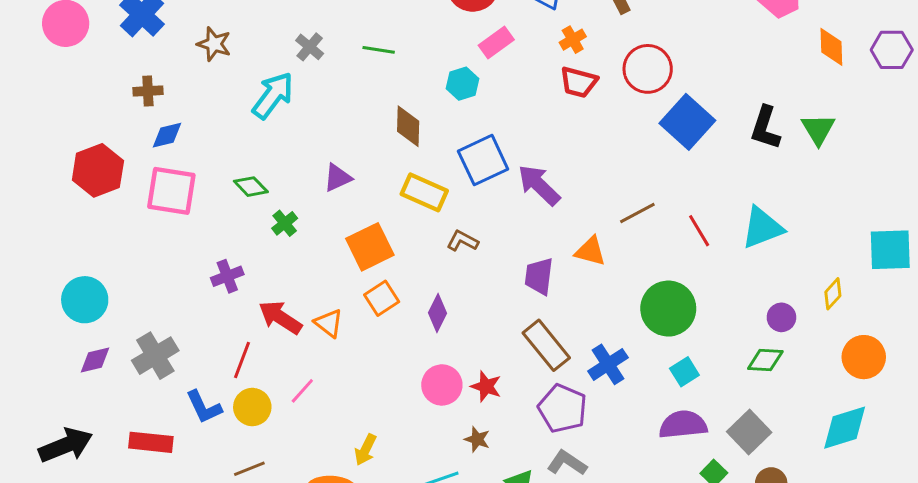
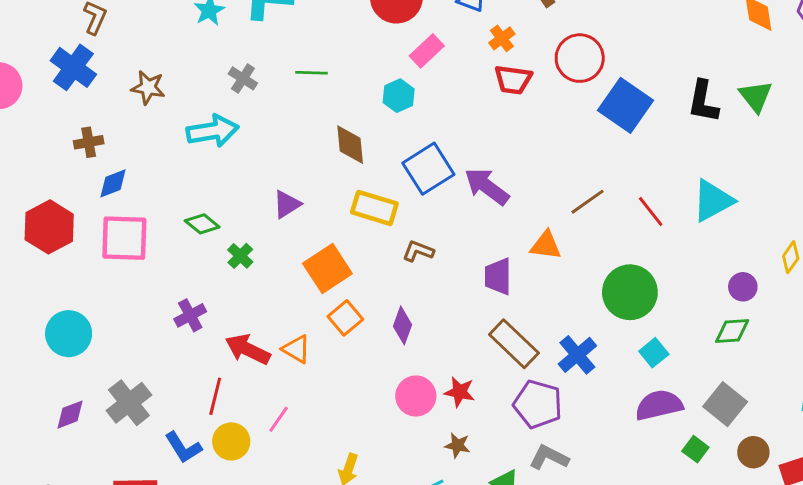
cyan arrow: (273, 95) -> (213, 131), turned 51
cyan circle: (85, 300) -> (69, 334), moved

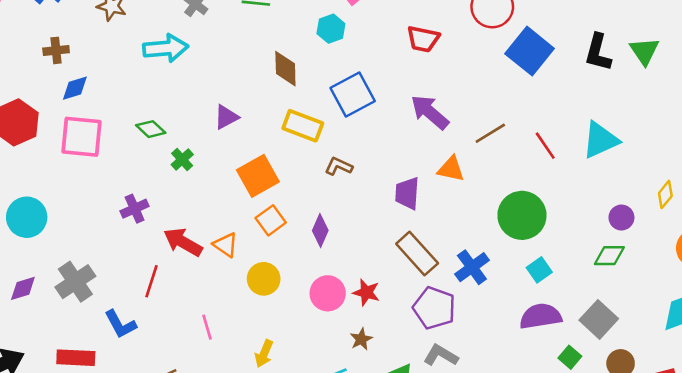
red trapezoid: (513, 80) -> (423, 39), moved
purple arrow: (487, 186) -> (430, 112), moved
pink line: (279, 419) -> (207, 327), moved, turned -55
yellow circle: (231, 441) -> (264, 279), moved
brown star: (457, 445) -> (361, 339), turned 30

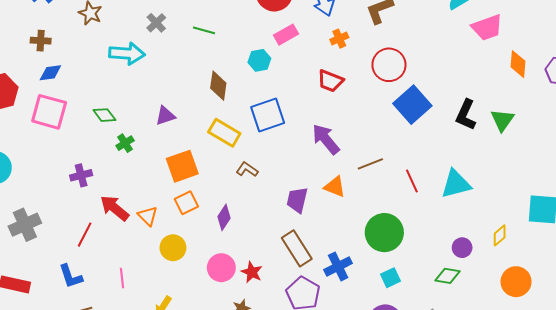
blue L-shape: (120, 324) -> (71, 276), moved

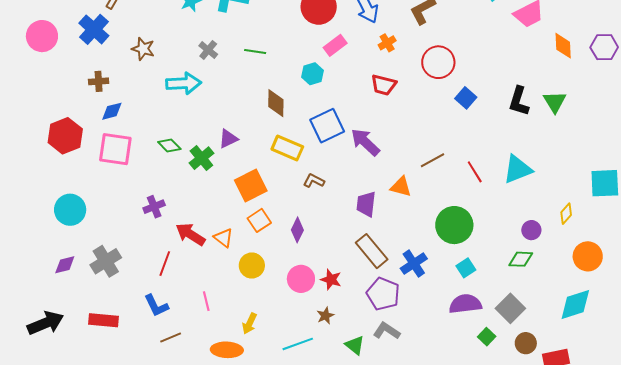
blue square: (412, 105) -> (466, 98), size x0.6
purple arrow: (326, 139) -> (365, 142), moved
green cross: (125, 143) -> (201, 158), moved, size x1.4

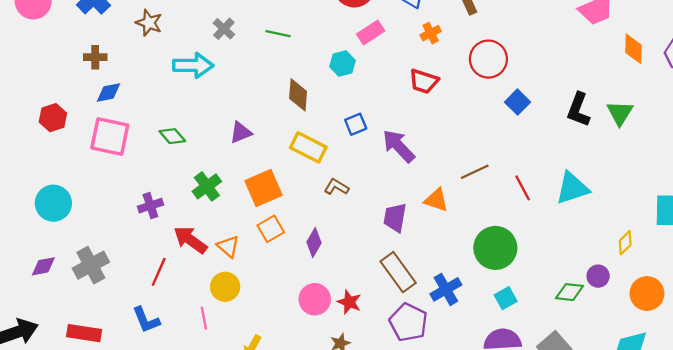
blue square: (327, 126) -> (356, 124), size x0.6
red hexagon: (65, 136) -> (53, 118), size x0.7
green cross: (201, 158) -> (207, 186), moved
purple circle: (531, 230) -> (598, 276), moved
yellow circle: (252, 266) -> (225, 287), moved

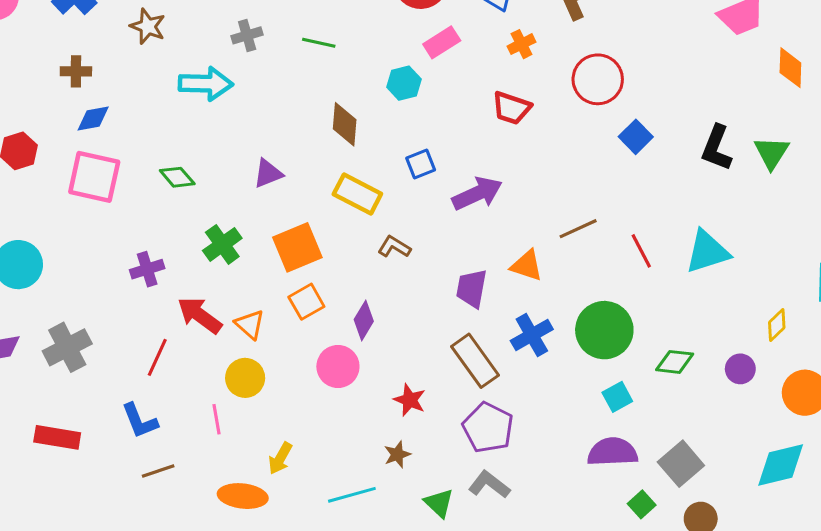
gray cross: (224, 29) -> (247, 35), turned 30
purple arrow: (399, 146) -> (477, 194), turned 108
blue cross: (446, 289) -> (532, 335), moved
green diamond: (570, 292) -> (675, 362), moved
pink circle: (315, 299) -> (338, 366), moved

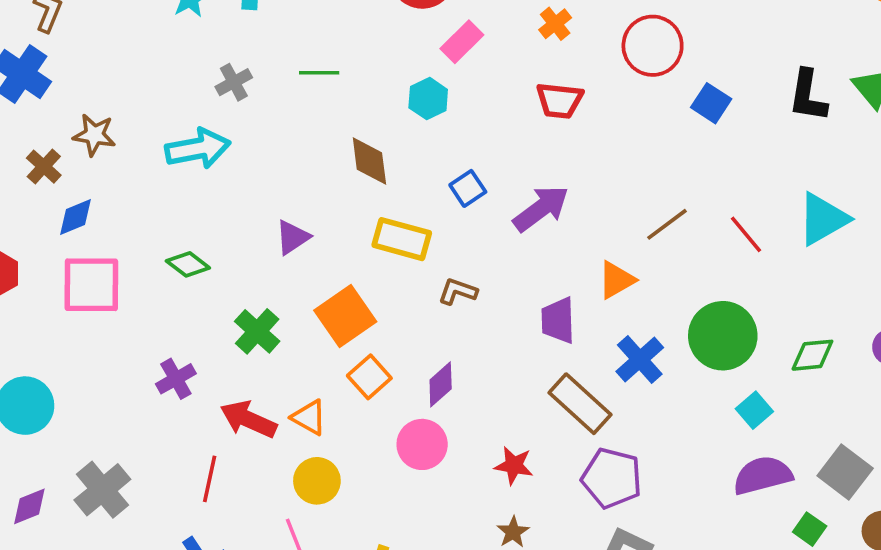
brown star: (148, 26) -> (94, 135), moved
brown cross: (76, 71) -> (44, 167), turned -36
orange triangle: (527, 266) -> (616, 280), turned -36
purple diamond: (364, 320) -> (441, 384), turned 30

